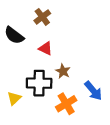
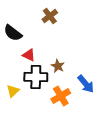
brown cross: (42, 17) -> (50, 16), moved
red triangle: (46, 48) -> (29, 55), moved

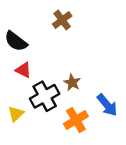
red triangle: (29, 55) -> (23, 70), moved
black cross: (36, 77) -> (45, 96), turned -30

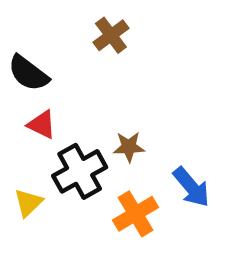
brown star: (72, 83) -> (129, 147), turned -30

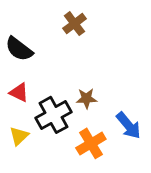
red triangle: (42, 125) -> (19, 92), moved

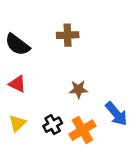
brown cross: (74, 24) -> (68, 35), moved, turned 35
black cross: (53, 115) -> (53, 125), moved, size x0.6

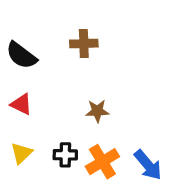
blue arrow: (116, 114) -> (148, 165), moved
black cross: (53, 125) -> (65, 155), turned 30

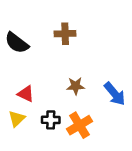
red triangle: (21, 104) -> (26, 94), moved
blue arrow: (148, 165) -> (115, 94), moved

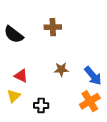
black cross: (51, 120) -> (41, 105), moved
orange cross: (79, 125) -> (90, 101), moved

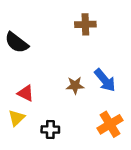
brown cross: (53, 27) -> (85, 24), moved
blue arrow: (93, 76) -> (105, 80), moved

